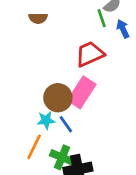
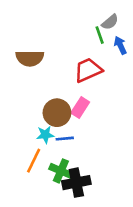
brown semicircle: (38, 18) -> (30, 58), moved, size x1.5
pink rectangle: (82, 92) -> (80, 107), size x0.7
blue line: (66, 124) -> (65, 139), turned -60

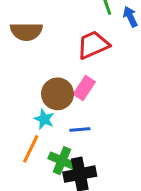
cyan star: (45, 135) -> (44, 119), turned 30
blue line: (65, 139) -> (80, 130), moved

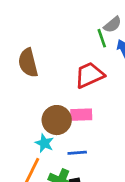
brown semicircle: (26, 31) -> (28, 63), turned 76
pink rectangle: (84, 88) -> (81, 115), turned 55

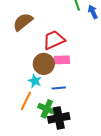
brown semicircle: (28, 63) -> (23, 22), turned 65
red trapezoid: (89, 75) -> (54, 40), moved

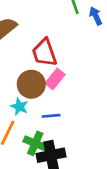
red trapezoid: (54, 40) -> (44, 53), turned -85
pink rectangle: (62, 60) -> (55, 79), turned -49

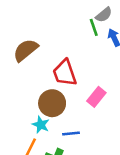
pink rectangle: (55, 79) -> (96, 97), moved

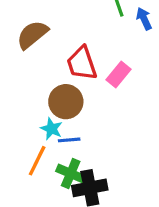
pink rectangle: (96, 97) -> (118, 75), moved
blue line: (71, 134) -> (69, 140), moved

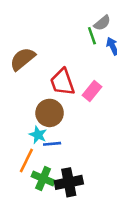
green cross: (71, 173) -> (43, 178), moved

